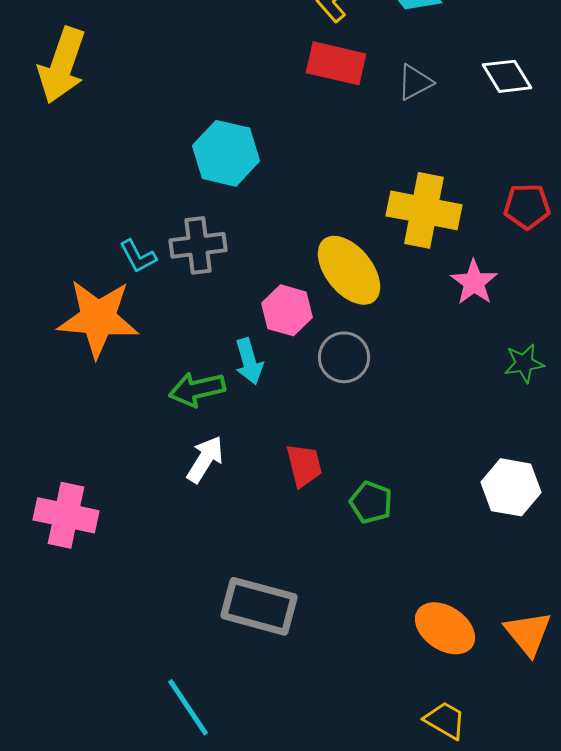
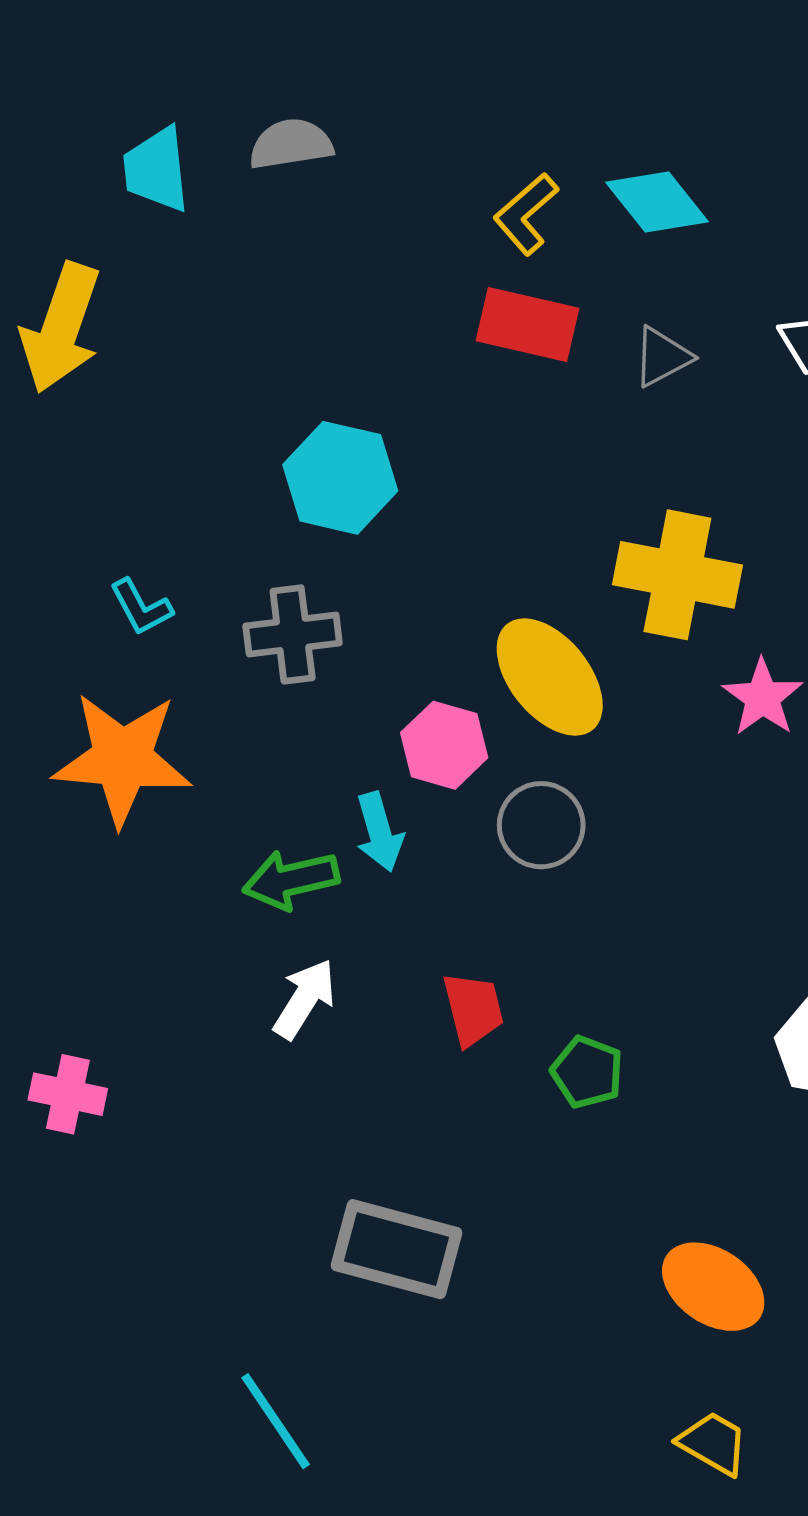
cyan L-shape: (138, 256) -> (141, 607), moved
pink cross: (66, 515) -> (68, 1094), size x0.7

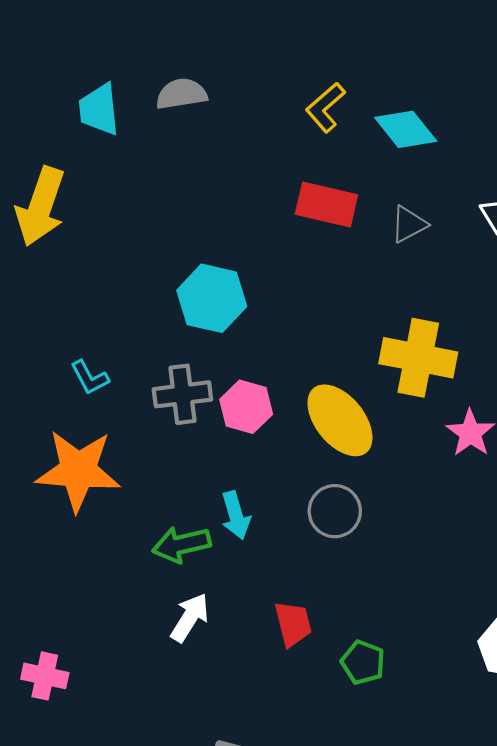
yellow L-shape: (526, 214) -> (325, 107), moved
pink hexagon: (444, 745) -> (246, 407), moved

